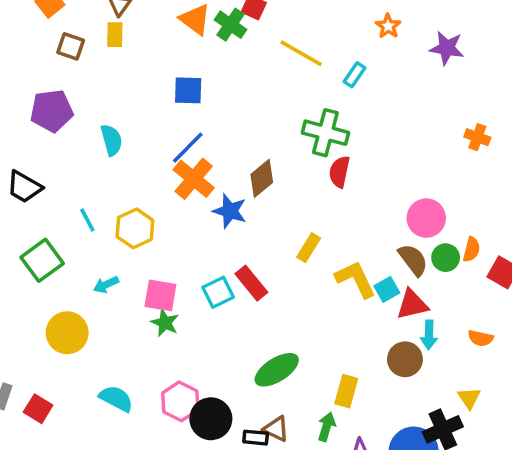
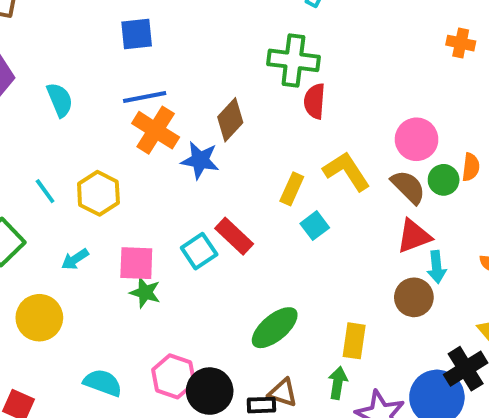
blue line: (188, 148) -> (145, 97), turned 42
yellow L-shape: (356, 279) -> (347, 171), moved
cyan square: (387, 289) -> (315, 226), moved

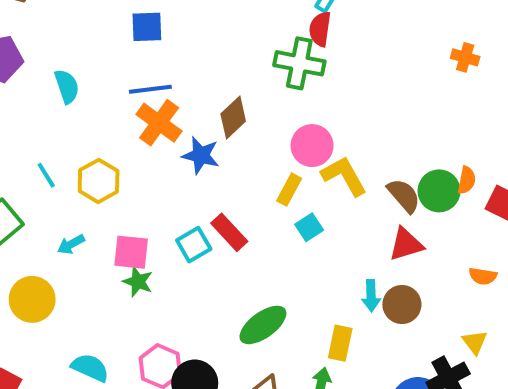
red semicircle: (315, 101) -> (320, 29), moved
pink circle: (417, 139) -> (312, 146), moved
green circle: (444, 180) -> (439, 191), size x1.4
cyan arrow: (437, 267) -> (371, 296), moved

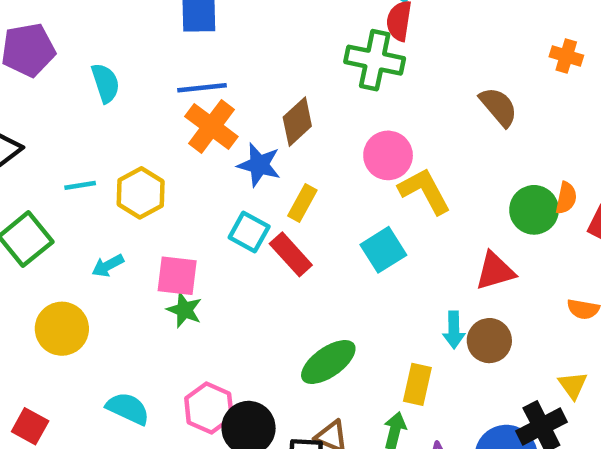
cyan line: (46, 175) -> (80, 185), turned -68
yellow rectangle: (289, 190) -> (302, 203), moved
brown semicircle: (404, 196) -> (499, 107), moved
cyan square: (309, 227) -> (383, 250), size x1.4
cyan square: (194, 245) -> (249, 232), moved, turned -32

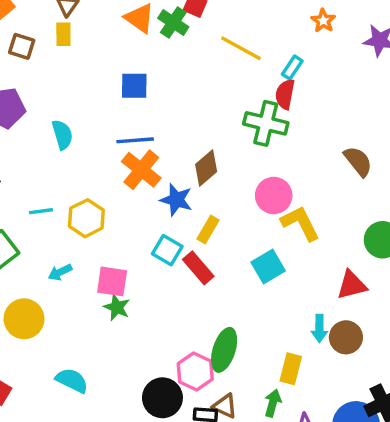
green ellipse: (328, 362) -> (224, 350), turned -39
pink hexagon: (209, 408) -> (195, 371), moved

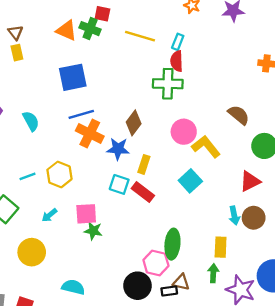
blue square: (134, 86) -> (73, 77), size x1.4
brown semicircle: (358, 161) -> (239, 115), moved

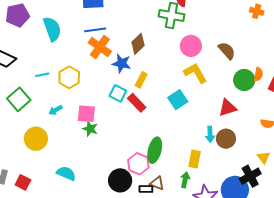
cyan semicircle: (31, 121) -> (52, 29), size x1.4
pink circle: (184, 132) -> (191, 46), moved

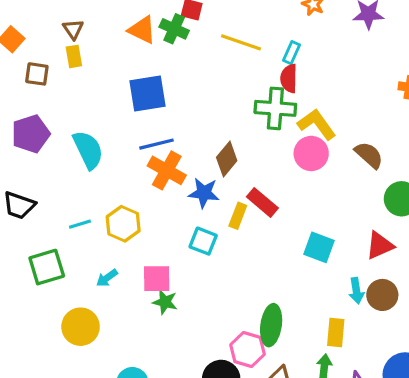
yellow L-shape: (195, 73) -> (317, 124), moved
green square: (19, 99) -> (47, 267), turned 30
cyan square: (178, 100) -> (319, 247), moved, turned -30
red rectangle: (137, 103) -> (262, 202), moved

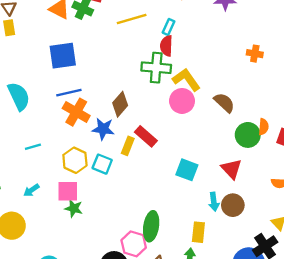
yellow line: (241, 42) -> (132, 19), turned -36
cyan line: (80, 224) -> (33, 147), moved
yellow hexagon: (123, 224) -> (75, 160), moved
red triangle: (380, 245) -> (231, 169), turned -50

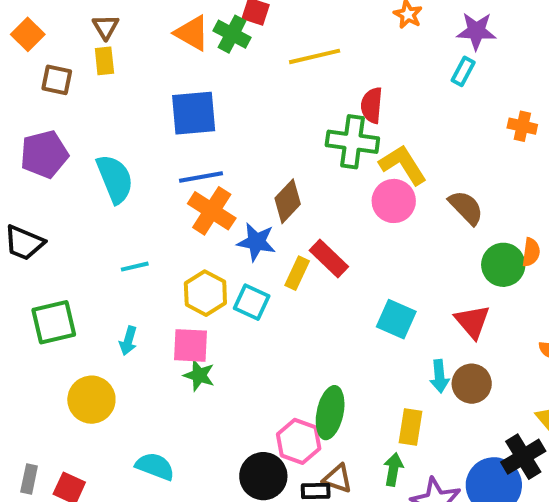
cyan rectangle: (168, 27) -> (463, 71), moved
cyan arrow: (31, 190) -> (128, 341), turned -42

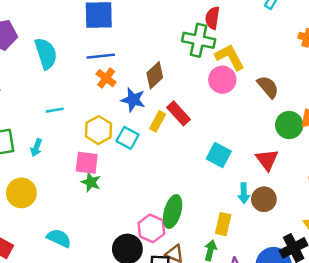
orange cross: (212, 211) -> (106, 78), size x0.7
cyan arrow: (128, 341) -> (36, 148), moved

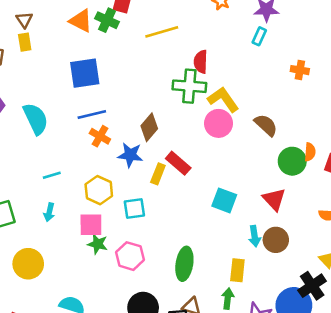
cyan square: (128, 138) -> (134, 208), moved, turned -30
cyan arrow: (36, 148) -> (49, 212), moved
pink hexagon: (151, 228) -> (130, 256), moved

